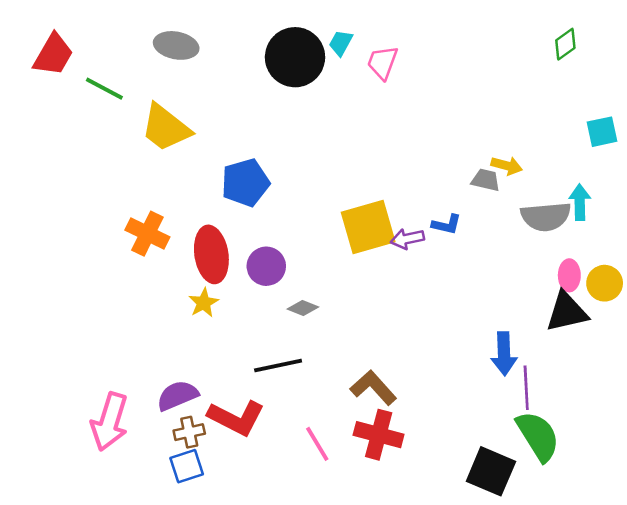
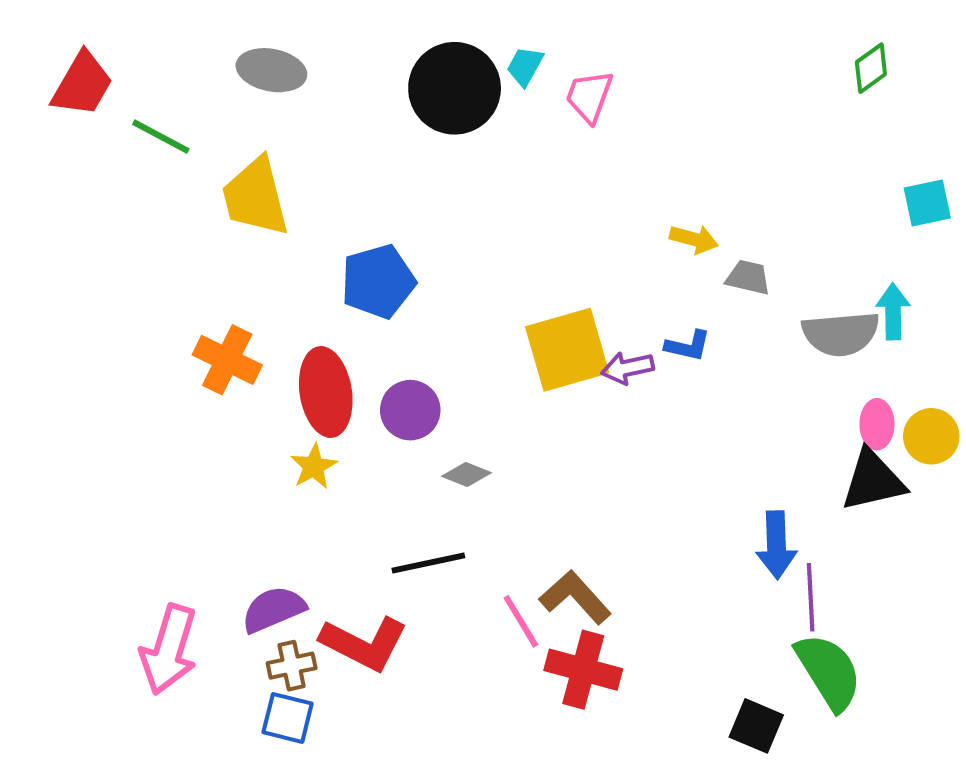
yellow trapezoid: (166, 128) -> (255, 197), turned 38
yellow arrow: (507, 166) -> (694, 239), moved
pink line: (317, 444) -> (521, 621), moved
blue square: (187, 466) -> (288, 718), turned 32
black square: (491, 471) -> (756, 726), size x0.7

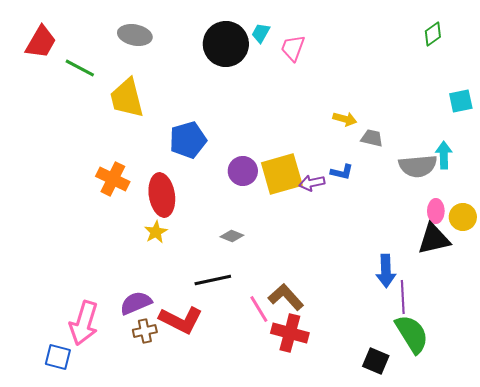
purple circle: (410, 410) -> (243, 171), moved
blue square: (288, 718) -> (58, 357), moved

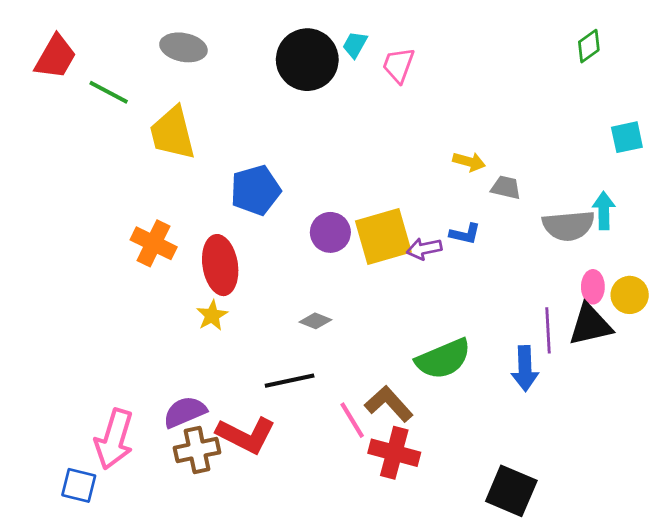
purple line: (403, 297) -> (548, 330), moved
brown cross: (145, 331) -> (197, 450), size x1.4
green semicircle: (412, 334) -> (443, 359), moved, turned 99
black square: (376, 361) -> (511, 491), size x1.4

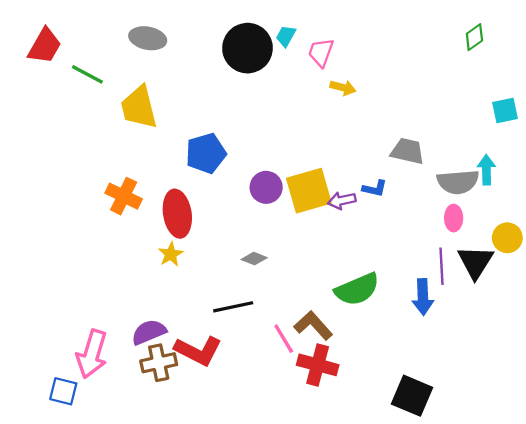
yellow arrow: (469, 162) -> (343, 88), moved
gray trapezoid: (506, 188) -> (408, 151), size x1.4
pink ellipse: (593, 287) -> (454, 218), moved
black triangle: (590, 325) -> (476, 262), turned -45

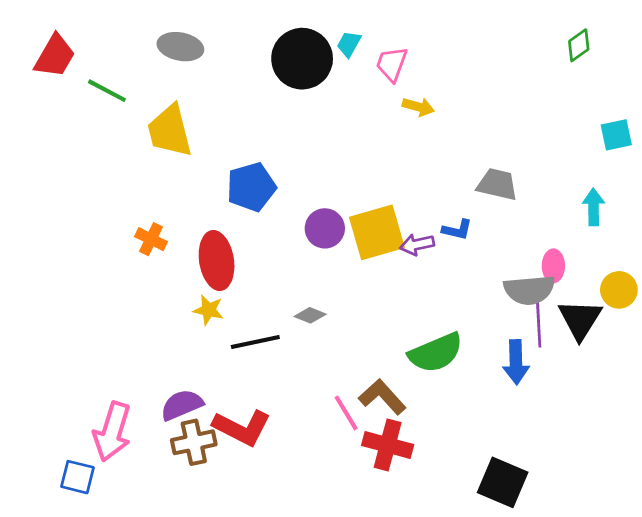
gray semicircle: (458, 182) -> (529, 290), moved
orange cross: (124, 196) -> (151, 239), size x0.7
yellow star: (171, 254) -> (208, 310), turned -30
black line: (233, 307) -> (255, 342), moved

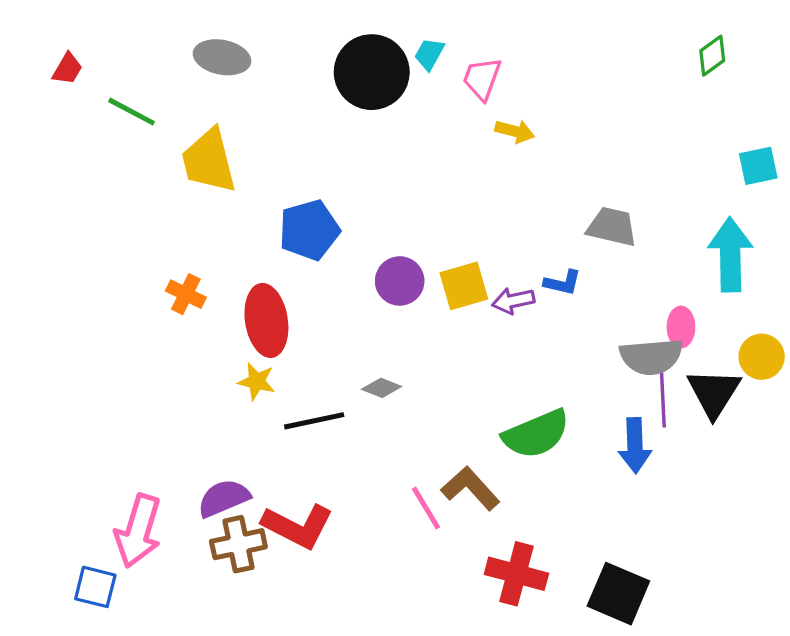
red trapezoid: (55, 56) -> (67, 69), size x0.6
cyan arrow: (593, 207) -> (730, 255), size x1.6
yellow square: (377, 232) -> (464, 286), size x0.7
red cross: (388, 445) -> (516, 574), moved

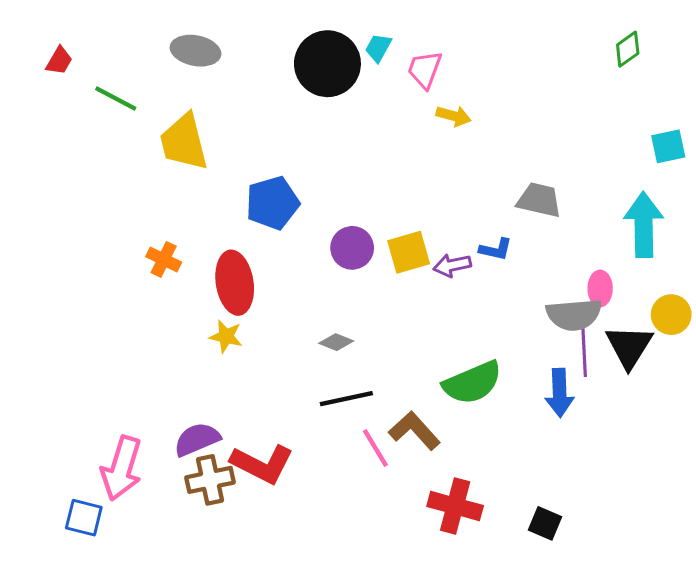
black line: (314, 421) -> (346, 399), moved
black square: (618, 594) -> (545, 523), size x0.6

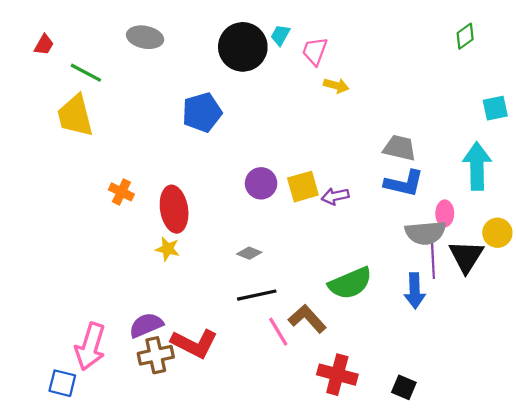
yellow trapezoid: (184, 142) -> (75, 116), moved
blue pentagon: (272, 203) -> (202, 112), moved
blue L-shape: (496, 249) -> (404, 183), moved, size x1.6

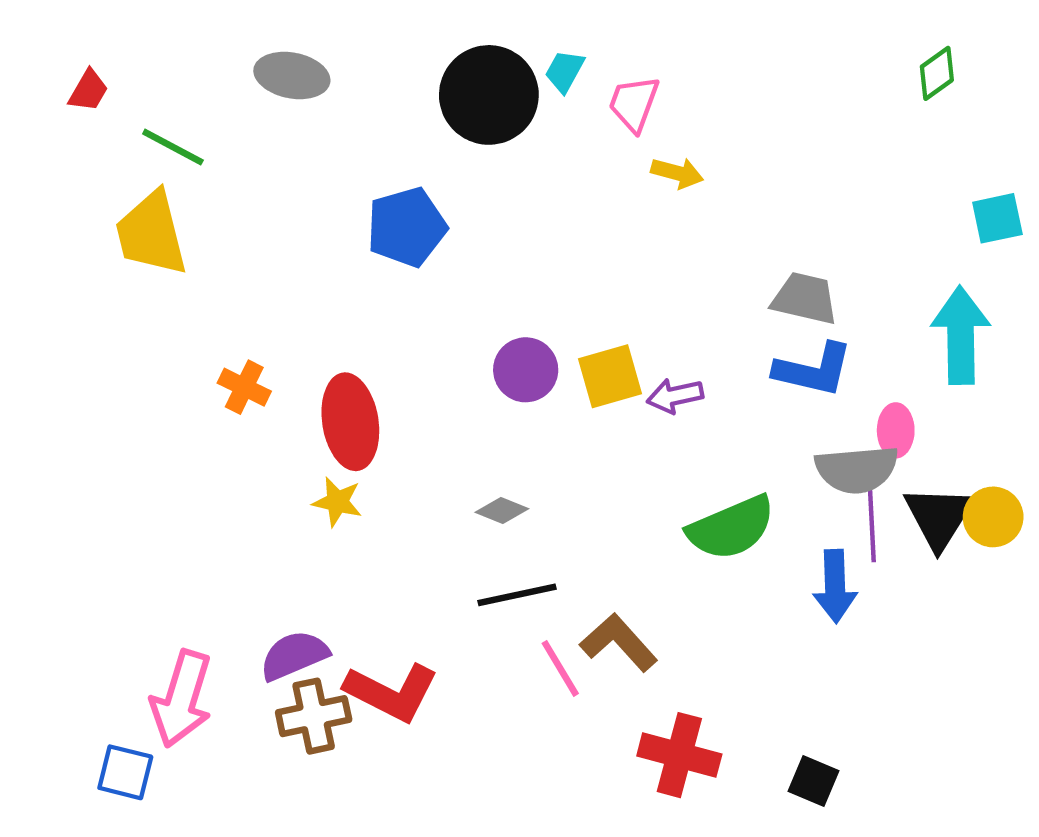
yellow circle: (497, 233) -> (993, 517), moved
green semicircle: (350, 283) -> (731, 528), moved

